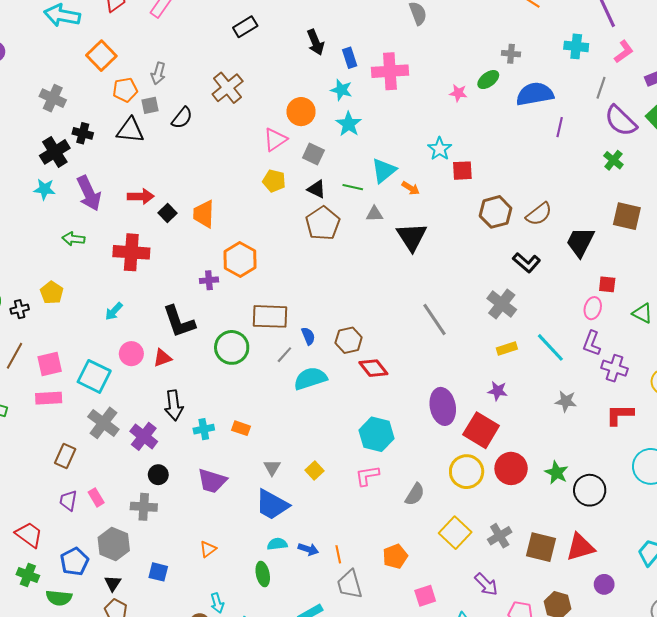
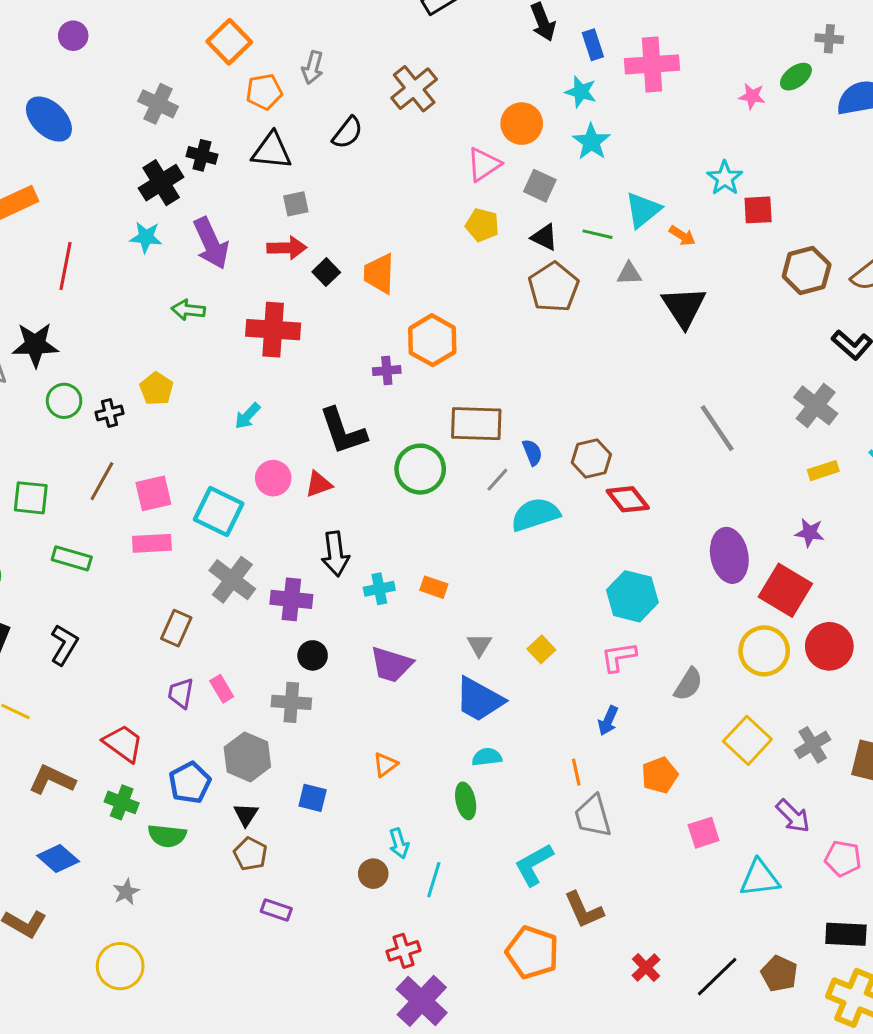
gray square: (150, 105) -> (296, 204), moved
purple cross: (144, 436) -> (291, 599), turned -32
blue arrow: (308, 549) -> (608, 721), moved, turned 96

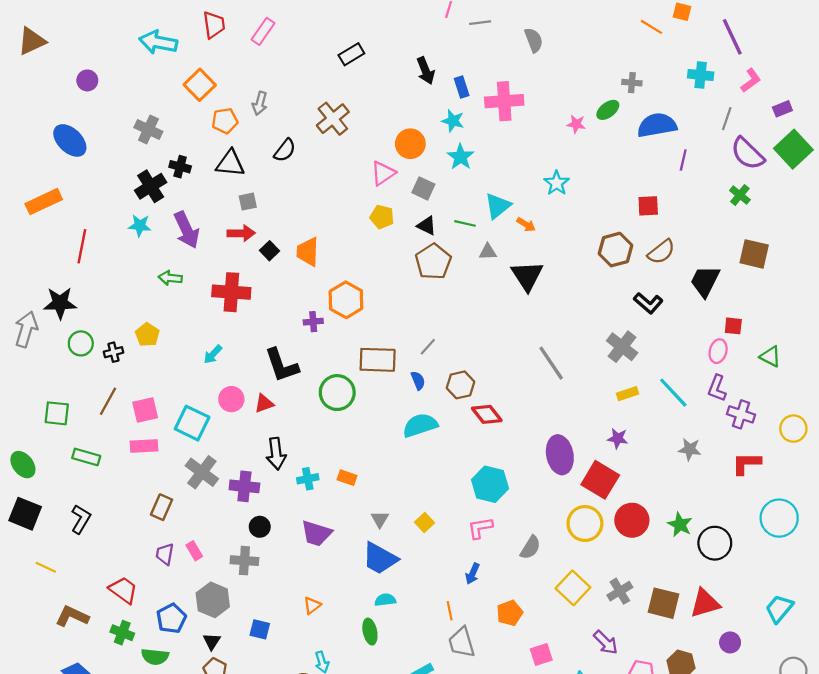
red square: (758, 210) -> (648, 206), moved
gray line: (497, 480) -> (428, 347), moved

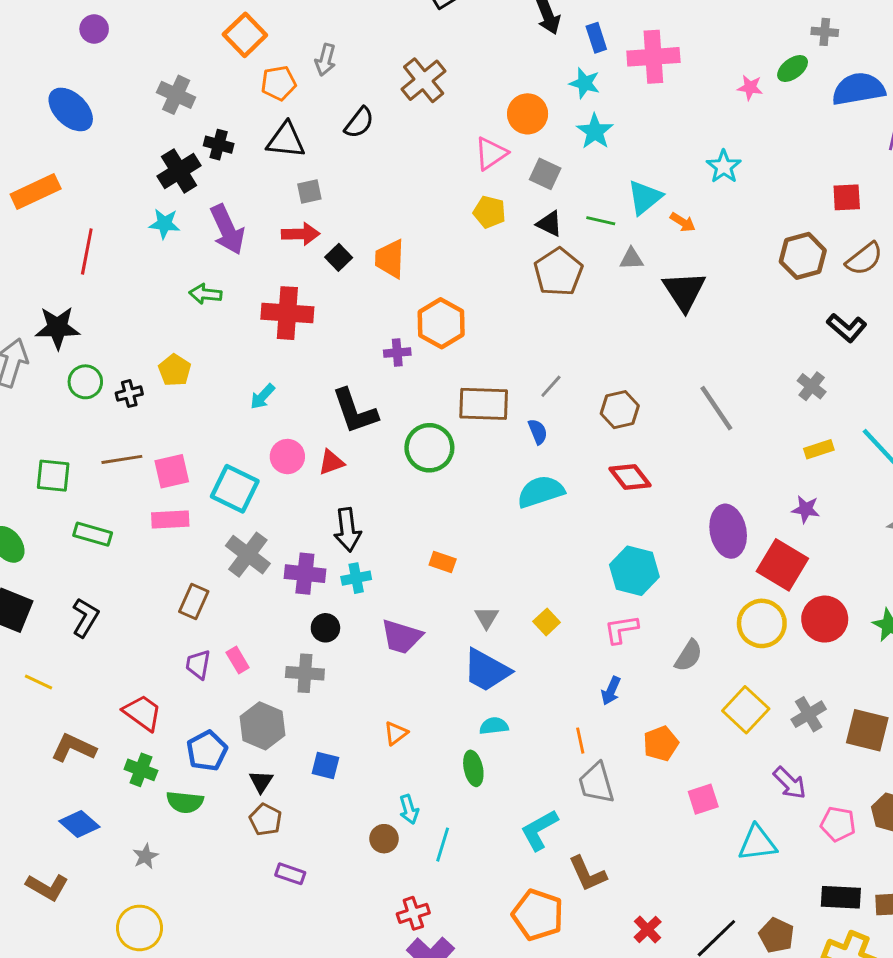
gray cross: (622, 347) -> (812, 386), size x0.7
brown hexagon: (461, 385) -> (620, 410), moved
brown line: (108, 401) -> (122, 459), turned 52
cyan cross: (308, 479) -> (356, 578), moved

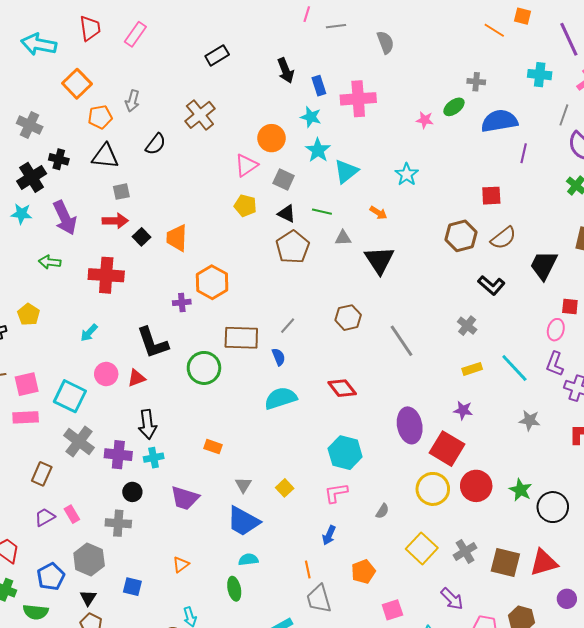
cyan triangle: (645, 197) -> (346, 171), moved
brown hexagon: (620, 410) -> (348, 318), moved
gray semicircle: (689, 656) -> (382, 511), size x0.7
purple trapezoid: (198, 664) -> (45, 517), turned 50

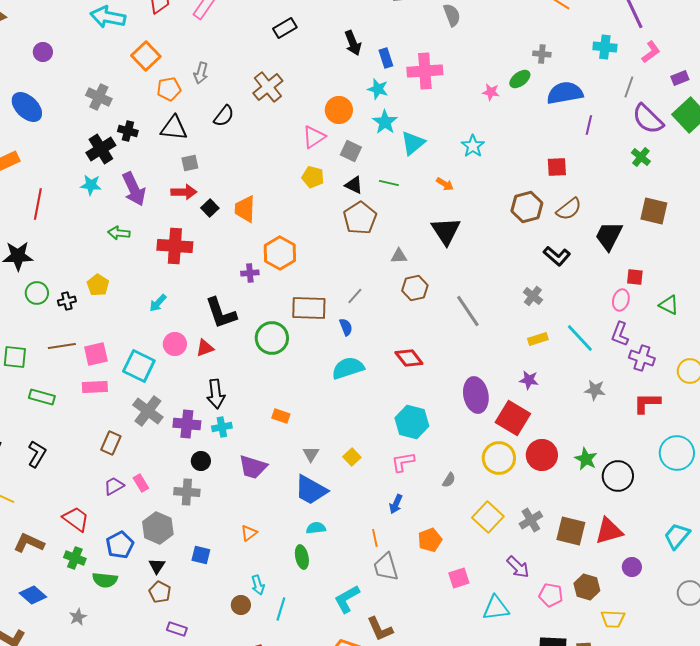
gray triangle: (343, 238) -> (399, 256), moved

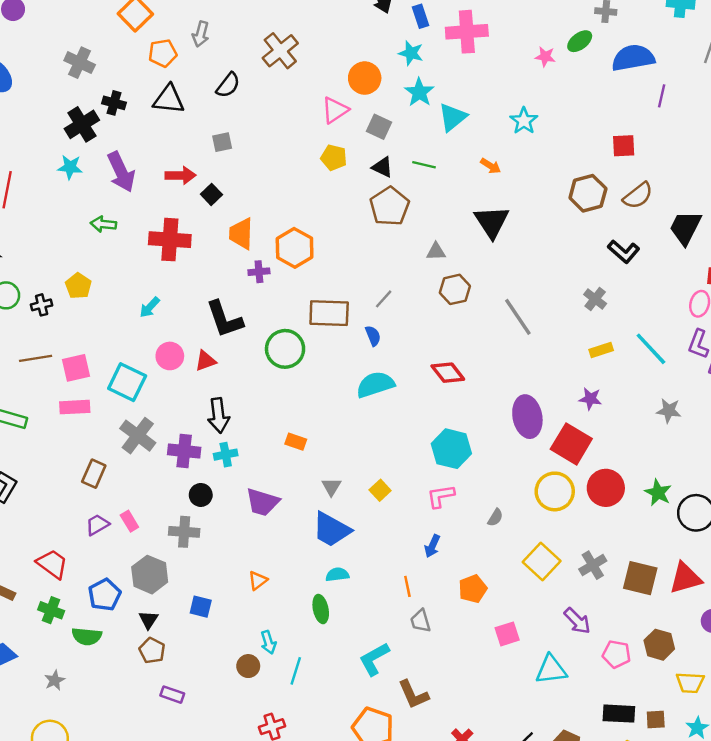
gray square: (190, 163) -> (222, 142), moved
orange trapezoid: (245, 209) -> (241, 234), moved
gray trapezoid: (386, 567) -> (420, 621), size x0.7

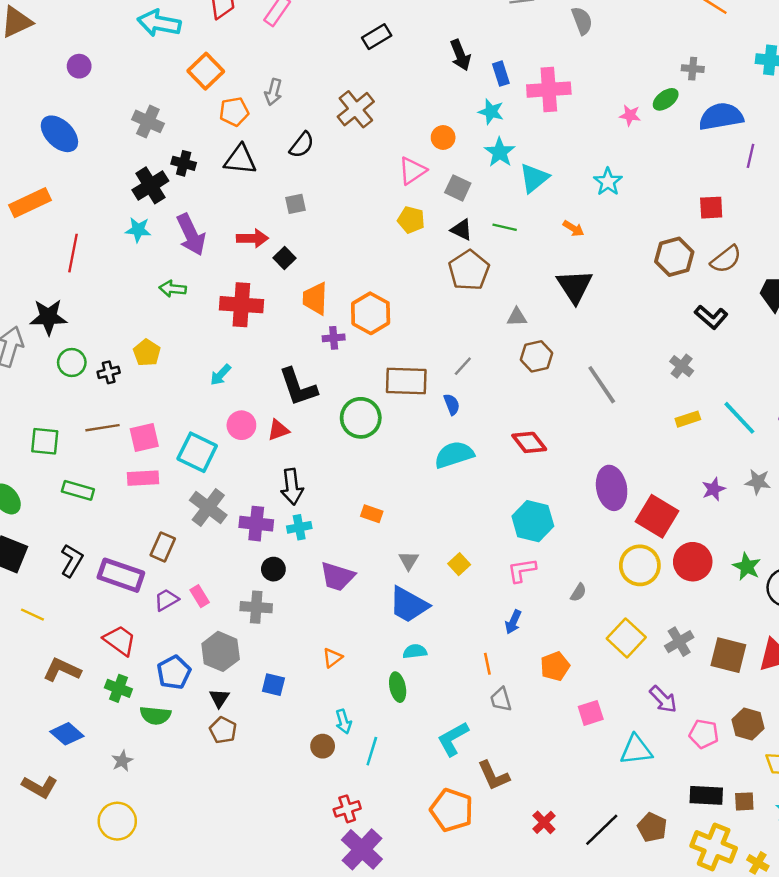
orange circle: (365, 78) -> (443, 137), size x0.7
purple star: (590, 399) -> (714, 489), moved, turned -30
purple rectangle: (172, 695) -> (121, 575), moved, size x1.8

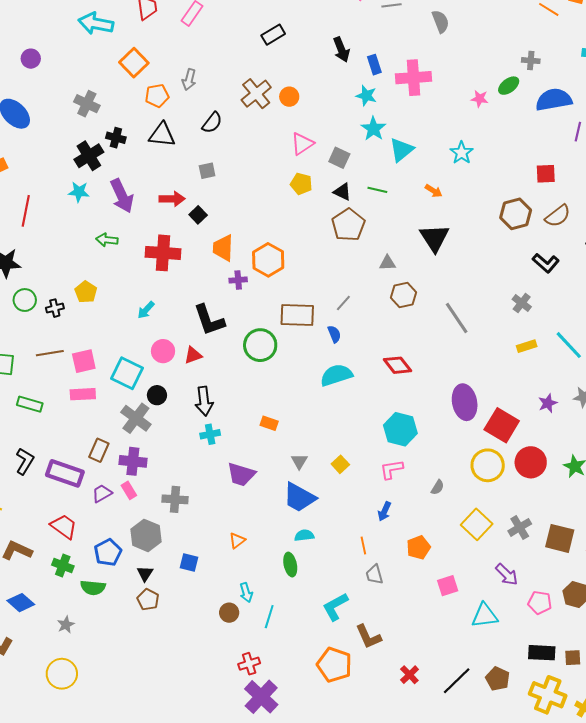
orange circle: (443, 137) -> (289, 97), moved
purple cross: (256, 524) -> (133, 461), moved
black circle: (273, 569) -> (157, 395), moved

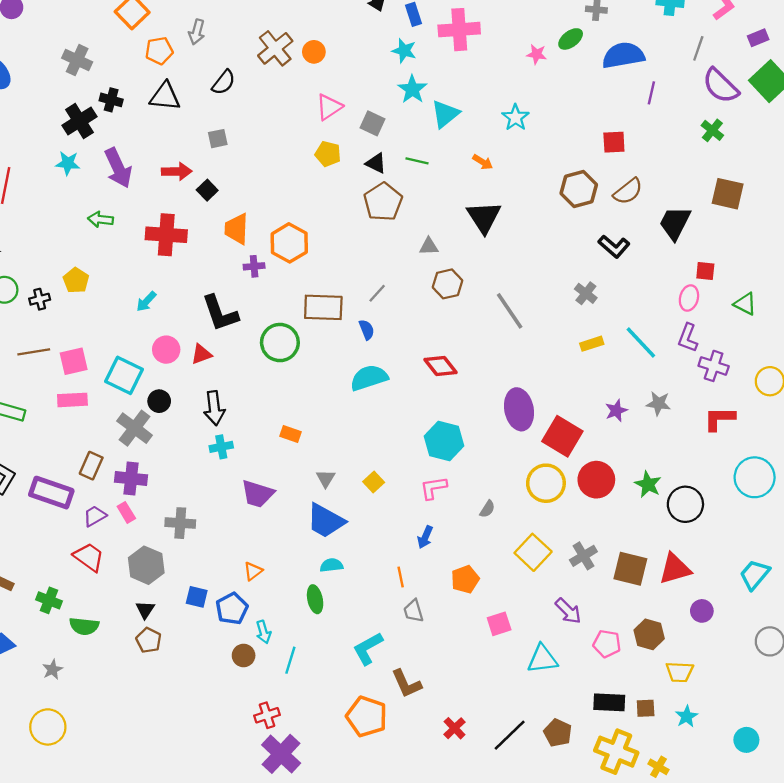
red trapezoid: (64, 526) -> (89, 557), moved
blue pentagon: (108, 552) -> (232, 609), moved

